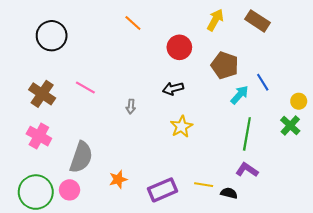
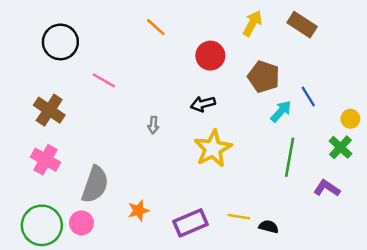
pink line: (85, 87) -> (104, 80), moved
yellow star: (181, 127) -> (213, 149), size x1.4
purple L-shape: (247, 170) -> (327, 188), moved

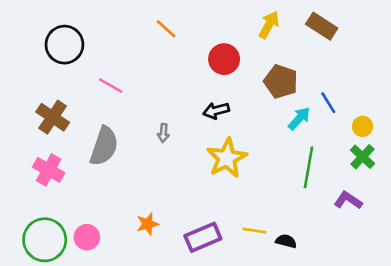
yellow circle: (350, 119) -> (363, 126), moved
gray semicircle: (95, 184) -> (104, 146), moved

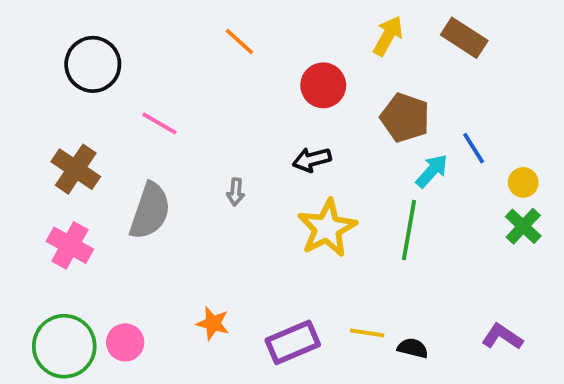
green line: (308, 167) -> (409, 230), moved
purple L-shape: (348, 200) -> (502, 337), moved
orange star: (148, 224) -> (213, 323), turned 30

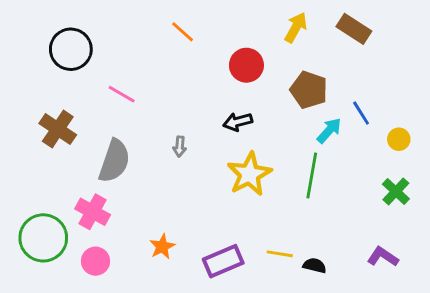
green cross: (523, 226) -> (396, 191), moved
pink cross: (70, 245) -> (93, 212), moved
orange star: (213, 323) -> (162, 247), turned 30
green circle: (64, 346) -> (43, 238), moved

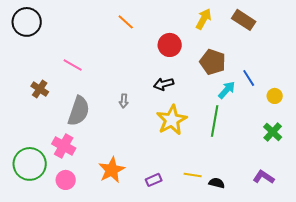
black circle: (71, 49) -> (27, 22), moved
pink line: (122, 94) -> (73, 65), moved
brown cross: (58, 129) -> (40, 89), size x0.7
orange star: (162, 247) -> (112, 170), size x1.5
purple rectangle: (223, 261) -> (154, 180), size x0.6

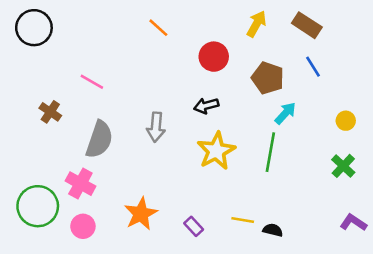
blue line: (249, 78) -> (313, 67), moved
gray arrow: (124, 101) -> (156, 127), size x1.6
purple L-shape: (264, 177) -> (353, 223), moved
purple rectangle: (154, 180) -> (194, 226), turned 70

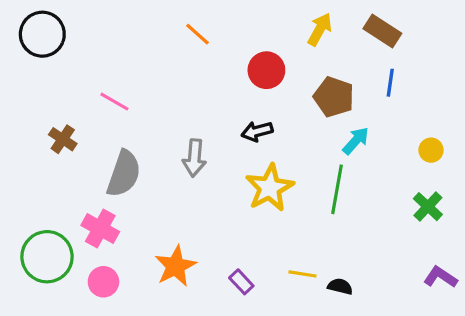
blue line: (313, 67) -> (390, 83), turned 40

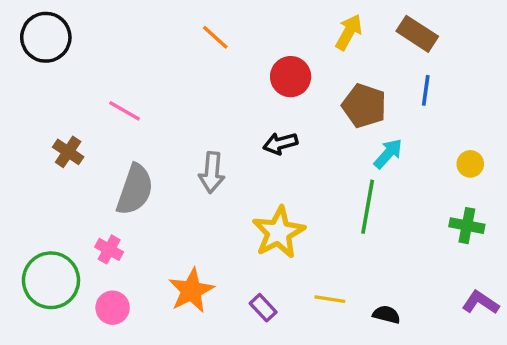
yellow star: (270, 188) -> (279, 232), moved
green cross: (428, 207) -> (467, 226), turned -32
pink cross: (100, 229) -> (109, 249), size x0.7
black semicircle: (340, 286) -> (386, 315), moved

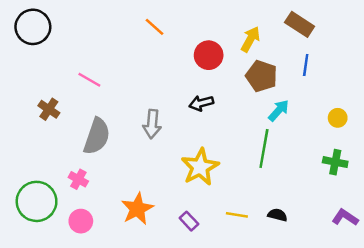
yellow arrow: (349, 32) -> (250, 39), moved
black semicircle: (386, 315) -> (277, 215), moved

